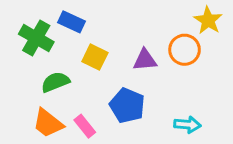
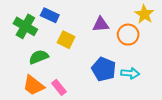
purple triangle: (145, 60) -> (101, 24), moved
blue pentagon: (127, 106) -> (104, 69), moved
cyan arrow: (187, 125) -> (130, 73), moved

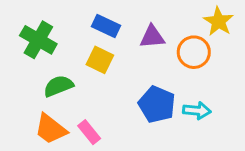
blue rectangle: (50, 15) -> (106, 26), moved

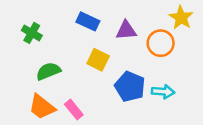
green cross: (38, 40) -> (32, 33), size x0.7
yellow square: (100, 60) -> (98, 60), moved

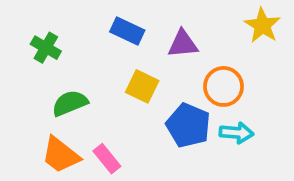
orange circle: (161, 43) -> (224, 86), moved

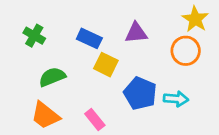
blue rectangle: (127, 31) -> (89, 38), moved
orange circle: (224, 86) -> (186, 51), moved
pink rectangle: (107, 159) -> (95, 120), moved

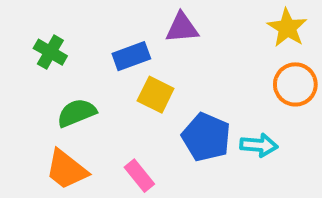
purple triangle: (136, 33) -> (182, 28), moved
blue rectangle: (89, 38) -> (131, 56), turned -45
orange circle: (186, 51) -> (295, 84), moved

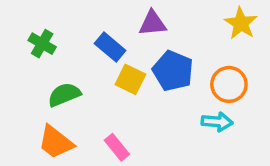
blue rectangle: (131, 56) -> (110, 47), turned 60
orange circle: (295, 84) -> (229, 84), moved
blue pentagon: (206, 137) -> (173, 71), moved

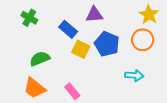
green cross: (42, 44) -> (29, 18), moved
orange circle: (229, 84) -> (143, 40), moved

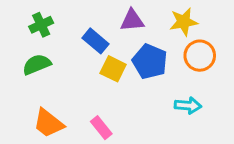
yellow star: (149, 15) -> (184, 22), moved, turned 30
green cross: (29, 18) -> (41, 25), turned 35
green semicircle: (40, 59) -> (37, 64), moved

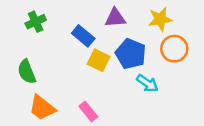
green semicircle: (37, 64) -> (27, 72), moved, turned -90
cyan arrow: (188, 106) -> (147, 83), moved, turned 30

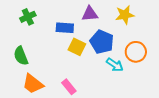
blue rectangle: (83, 36) -> (65, 28), turned -36
orange circle: (174, 49) -> (136, 52), moved

